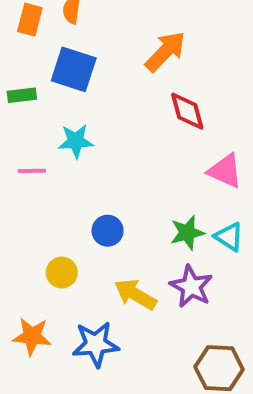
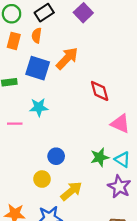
orange arrow: (165, 51) -> (67, 58), moved
yellow circle: (62, 273) -> (42, 179), moved
purple star: (191, 286) -> (119, 187), moved
yellow arrow: (135, 294) -> (71, 191), turned 110

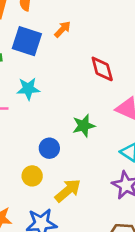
orange arrow: (67, 58) -> (63, 29), size x0.6
green star: (100, 157) -> (84, 126), moved

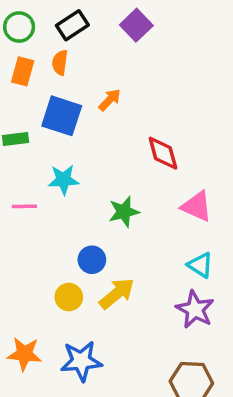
green star: (84, 126) -> (124, 212), moved
yellow arrow: (68, 190) -> (117, 293), moved

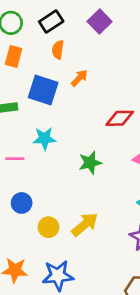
orange semicircle: (60, 63) -> (58, 50), moved
red diamond: (163, 153) -> (120, 118), turned -76
blue circle: (92, 260) -> (22, 203), moved

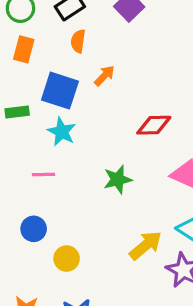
cyan star: (44, 138) -> (62, 132), moved, turned 30
pink line: (15, 159) -> (43, 175), moved
yellow arrow: (85, 224) -> (146, 245), moved

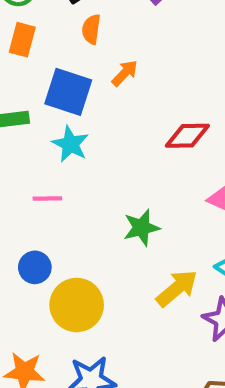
green star: (118, 179) -> (141, 228), moved
yellow circle: (67, 258) -> (77, 305), size x1.6

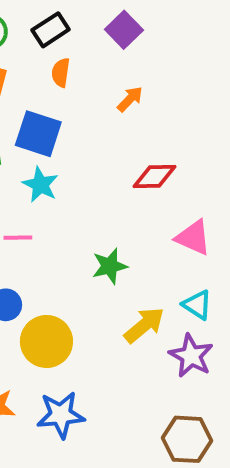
orange arrow: (125, 73) -> (130, 99), moved

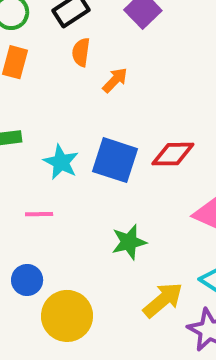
orange arrow: (130, 99) -> (115, 80), moved
blue square: (38, 134) -> (115, 160), moved

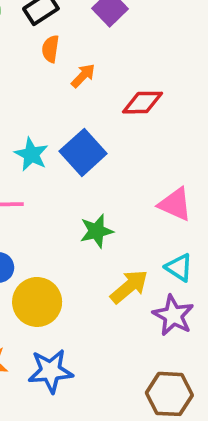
red diamond: (173, 154) -> (143, 103), moved
blue square: (115, 160) -> (83, 152), turned 30

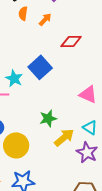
orange arrow: (83, 76) -> (45, 19), moved
cyan star: (31, 154) -> (14, 78), moved
green star: (97, 231) -> (48, 118), moved

